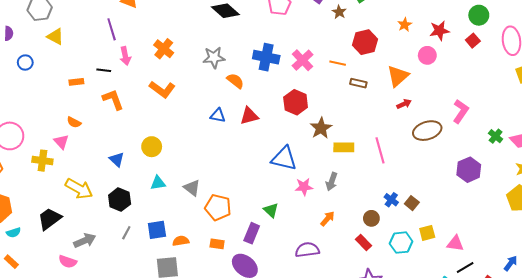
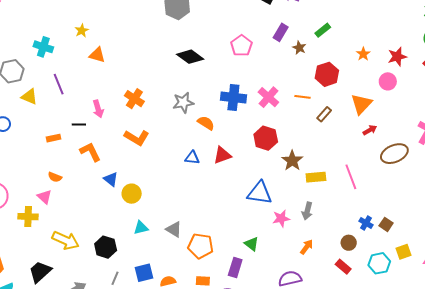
purple line: (112, 29) -> (59, 84), moved
brown rectangle: (358, 83) -> (324, 114), turned -56
blue triangle: (117, 159) -> (111, 179), moved

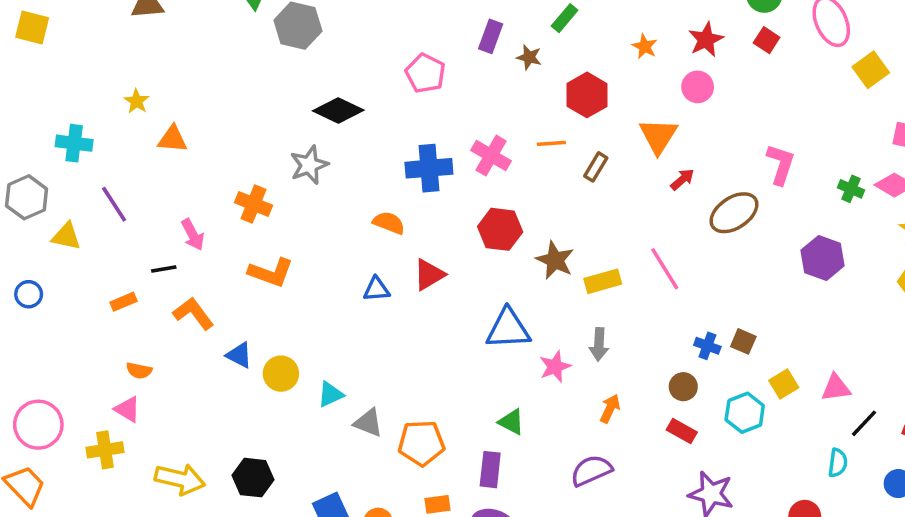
gray star: (183, 103) -> (309, 165), moved
cyan triangle: (141, 228) -> (330, 394), moved

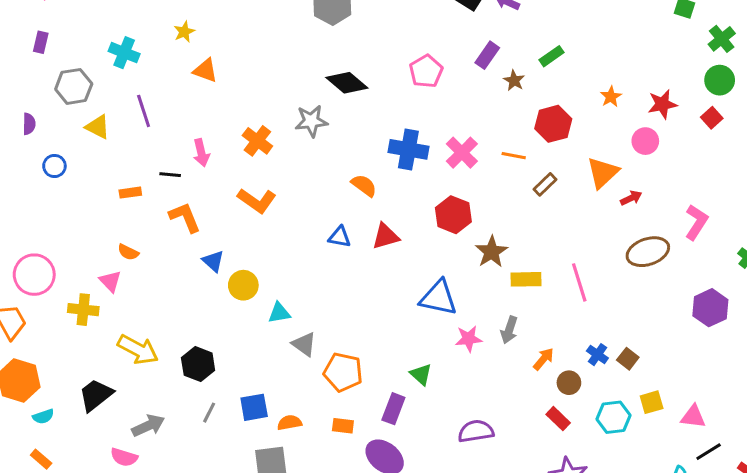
red arrow: (682, 179) -> (631, 198), moved
orange arrow: (610, 409) -> (543, 359), moved

